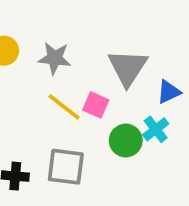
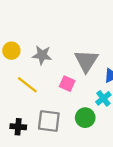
yellow line: (64, 107) -> (27, 85), moved
green circle: (126, 141) -> (85, 118), moved

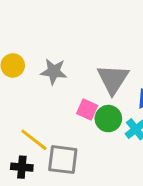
yellow line: (27, 85) -> (34, 140), moved
green circle: (85, 118) -> (108, 119), moved

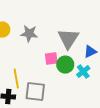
pink square: (87, 109) -> (51, 59), turned -32
yellow line: (34, 140) -> (16, 79), turned 42

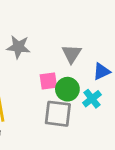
gray triangle: (68, 39) -> (72, 54), size x0.7
gray square: (35, 92) -> (58, 114), moved

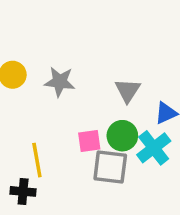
pink square: (48, 81) -> (89, 141), moved
cyan cross: (92, 99) -> (154, 148), size x1.4

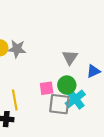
gray star: (60, 82) -> (17, 49), moved
cyan cross: (154, 148) -> (75, 99), moved

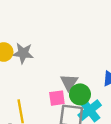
gray triangle: (70, 57) -> (69, 82), moved

